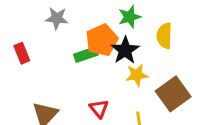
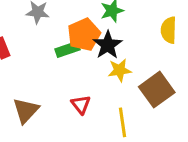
yellow semicircle: (164, 36) -> (169, 30), moved

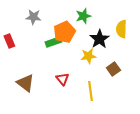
black star: (108, 45) -> (99, 39), moved
brown square: (157, 90) -> (113, 69), size x0.6
brown triangle: (26, 110) -> (25, 83), turned -36

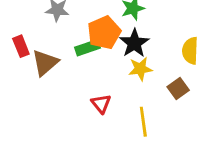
yellow semicircle: (121, 29) -> (190, 51), moved
black star: (99, 39) -> (134, 43), moved
brown triangle: (25, 83) -> (45, 63), moved, turned 42

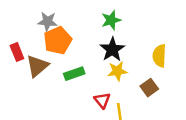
orange pentagon: (104, 33) -> (58, 41), moved
green rectangle: (87, 48) -> (74, 74), moved
red triangle: (101, 104) -> (102, 100), moved

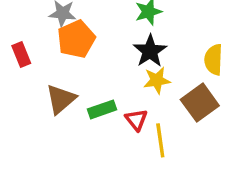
brown triangle: (37, 66) -> (61, 99), moved
green rectangle: (74, 74) -> (102, 109), moved
brown square: (149, 88) -> (200, 103), size x1.5

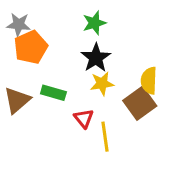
yellow semicircle: (214, 60) -> (149, 81), moved
green rectangle: (102, 109) -> (53, 93), moved, turned 35

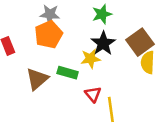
gray star: (19, 24) -> (50, 14), moved
yellow star: (102, 84) -> (90, 59), moved
brown square: (140, 103) -> (140, 42), moved

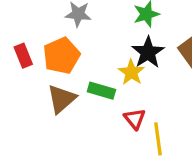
orange pentagon: (49, 34) -> (62, 56), moved
yellow star: (90, 59) -> (131, 72), turned -30

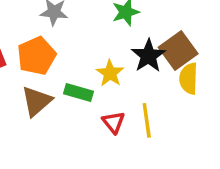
black star: (148, 52) -> (148, 56), moved
yellow line: (158, 139) -> (147, 120), moved

